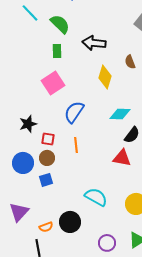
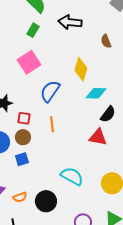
green rectangle: (57, 51) -> (33, 30), turned 32
yellow diamond: (105, 77) -> (81, 69), moved
orange semicircle: (46, 227) -> (20, 197), moved

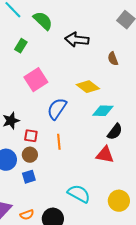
green rectangle: (33, 30) -> (21, 46), moved
yellow diamond: (81, 69) -> (88, 87), turned -70

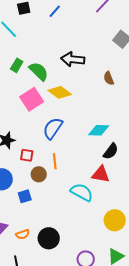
green semicircle: (43, 21) -> (39, 71), moved
yellow diamond: (88, 87) -> (60, 92), moved
brown circle: (30, 155) -> (39, 174), moved
cyan semicircle: (79, 194) -> (82, 192), moved

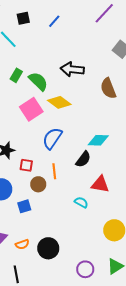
brown semicircle: (109, 78) -> (108, 88), size x1.5
black semicircle: (111, 151) -> (83, 159), moved
cyan semicircle: (82, 192) -> (81, 202), size x0.6

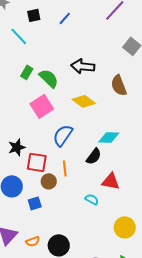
yellow diamond: (59, 102) -> (84, 101), moved
red square: (26, 165) -> (37, 162), size x1.5

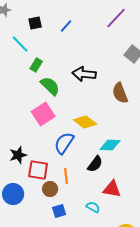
green rectangle: (27, 72) -> (36, 65), moved
yellow diamond: (84, 101) -> (85, 122), moved
blue square: (35, 203) -> (59, 211), moved

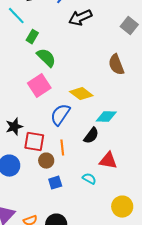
black arrow: (84, 74) -> (80, 18), moved, turned -30

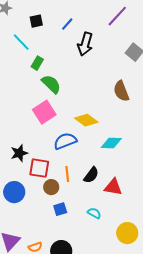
black arrow: (80, 18) -> (85, 44), turned -50
blue semicircle: (60, 115) -> (65, 141), turned 35
black semicircle: (91, 136) -> (91, 175), moved
cyan semicircle: (89, 179) -> (94, 213), moved

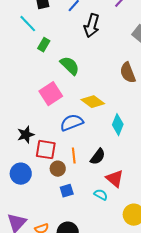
green semicircle: (51, 84) -> (70, 66), moved
cyan diamond: (111, 143) -> (118, 125), turned -70
red triangle: (113, 187) -> (115, 179), moved, turned 30

